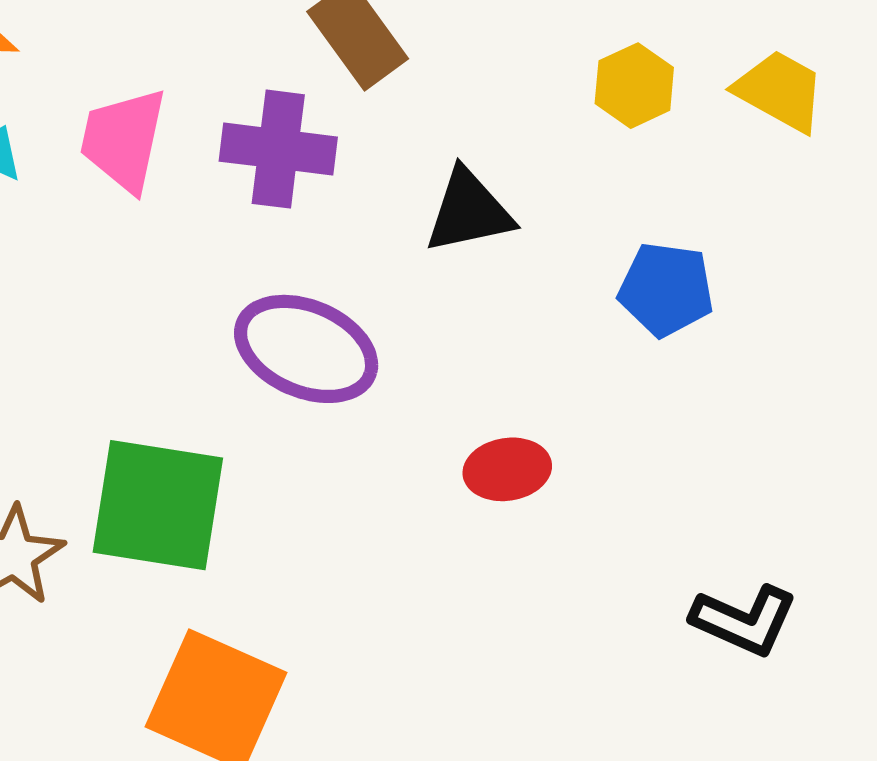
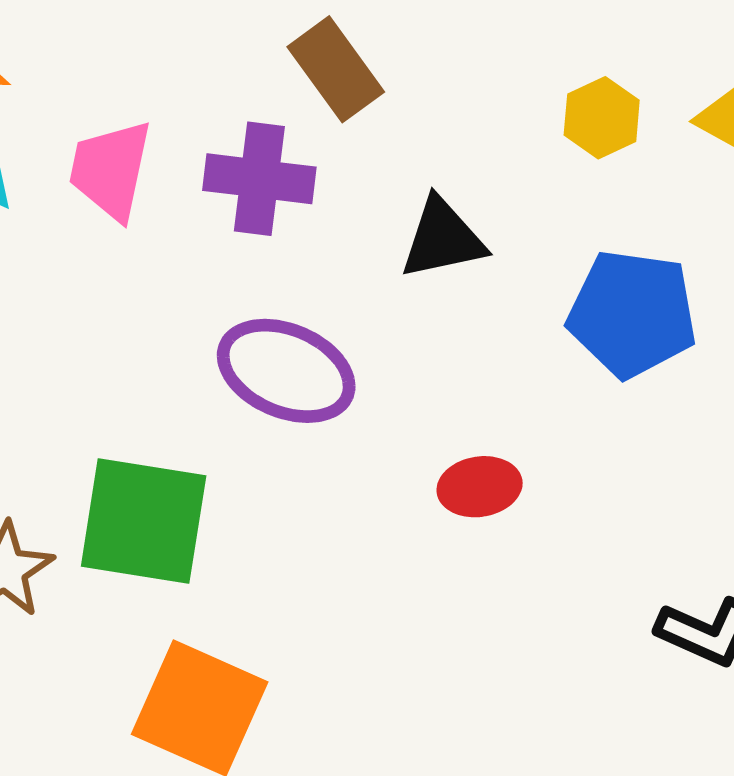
blue pentagon: (666, 289) -> (632, 314), size x1.4

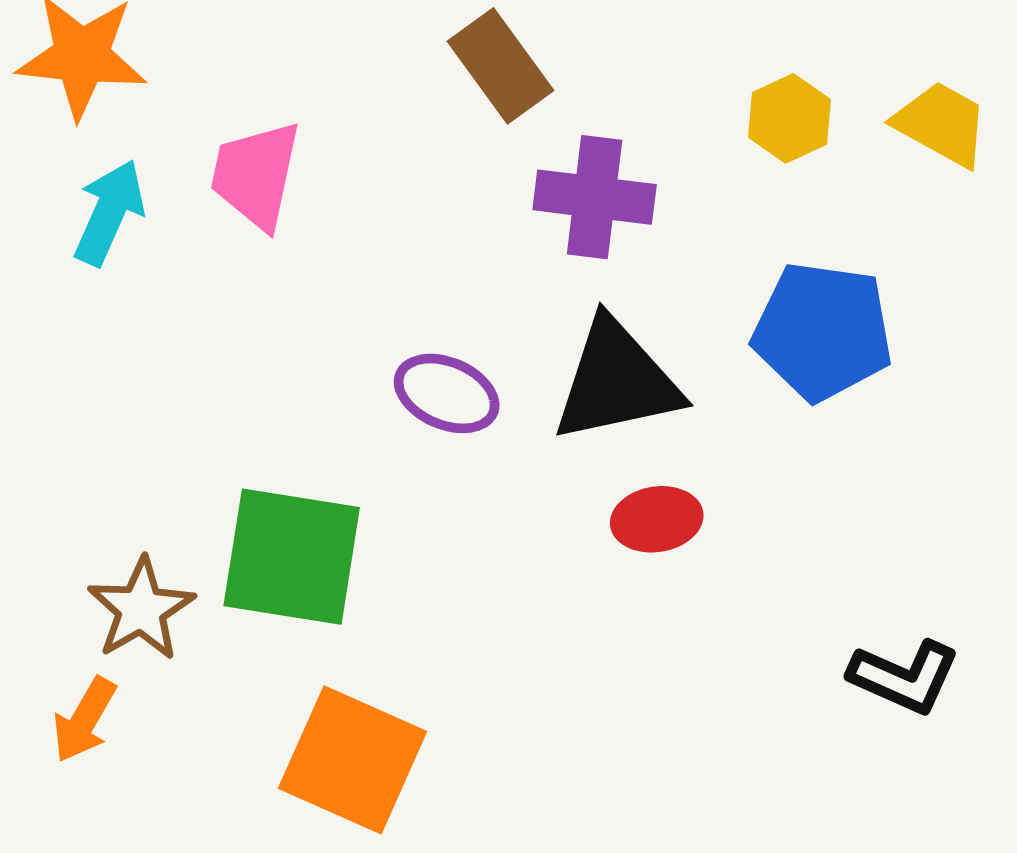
purple cross: (259, 179) -> (595, 197), moved
black triangle: (443, 239) -> (617, 381), moved, size x1.4
purple ellipse: (286, 371) -> (447, 393), size x0.7

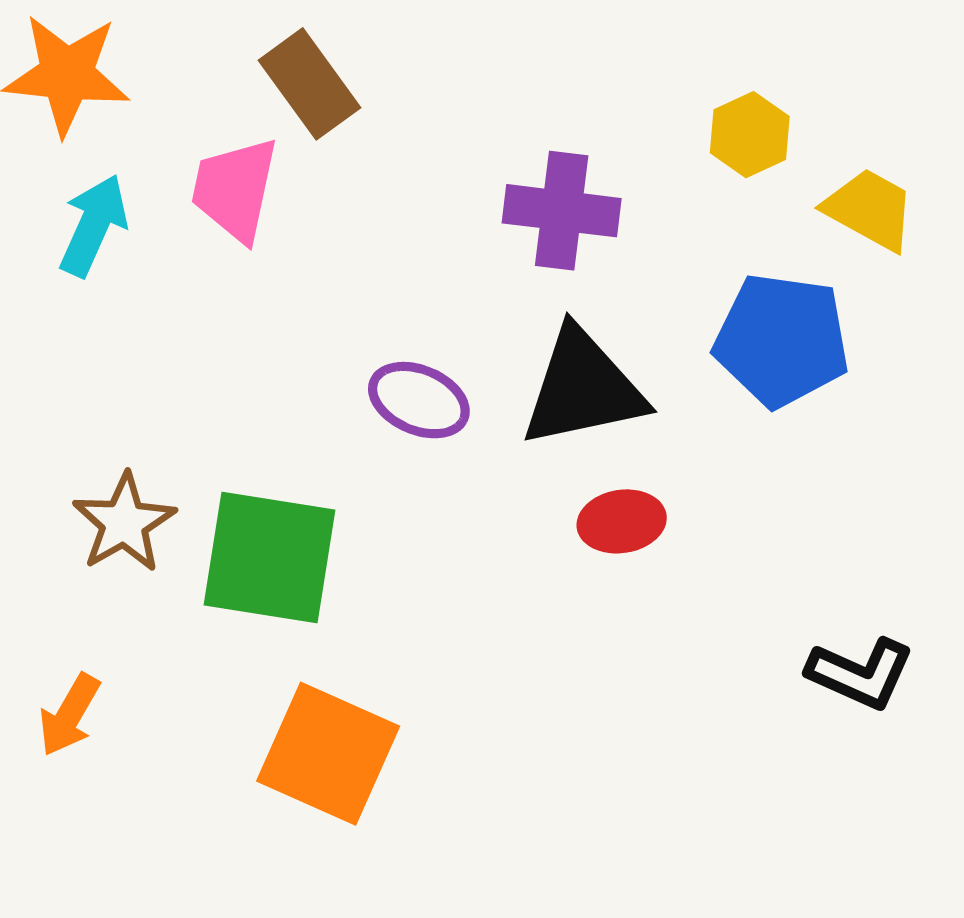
brown rectangle: (500, 66) -> (310, 84), moved
yellow trapezoid: (942, 124) -> (870, 209), moved
brown star: (141, 609) -> (124, 523), moved

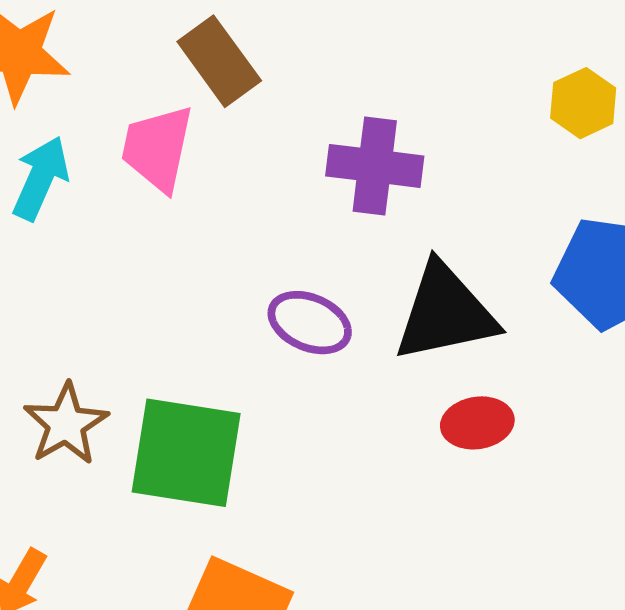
purple cross: (562, 211) -> (375, 166), moved

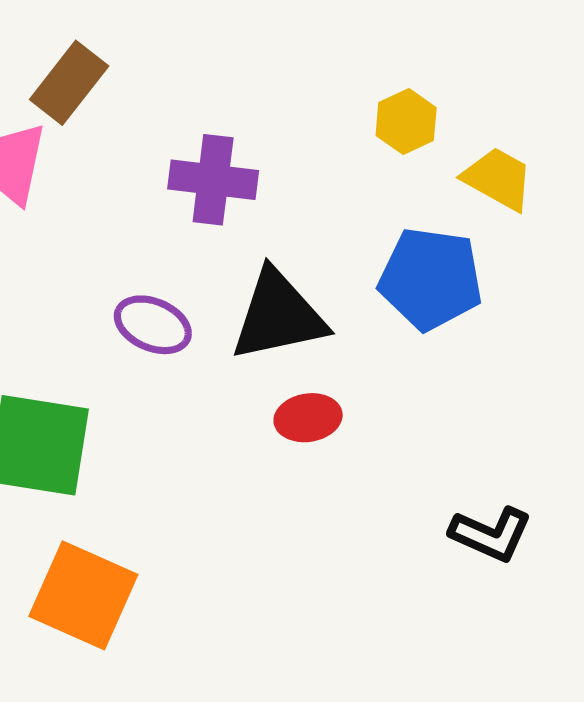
brown rectangle: (219, 61) -> (69, 83), turned 74

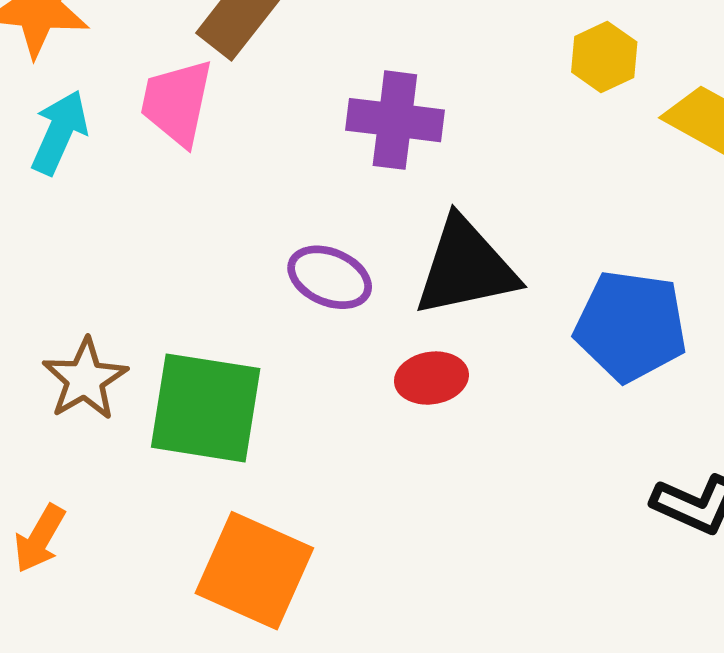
blue pentagon: (431, 279) -> (631, 326), moved
red ellipse: (308, 418) -> (431, 378), moved

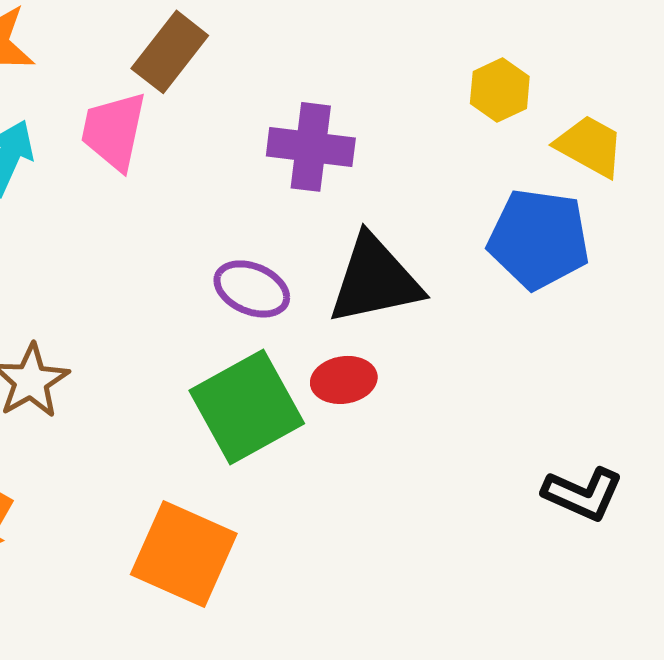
blue pentagon: (631, 326) -> (539, 239), moved
green square: (206, 408) -> (247, 407), moved, turned -38

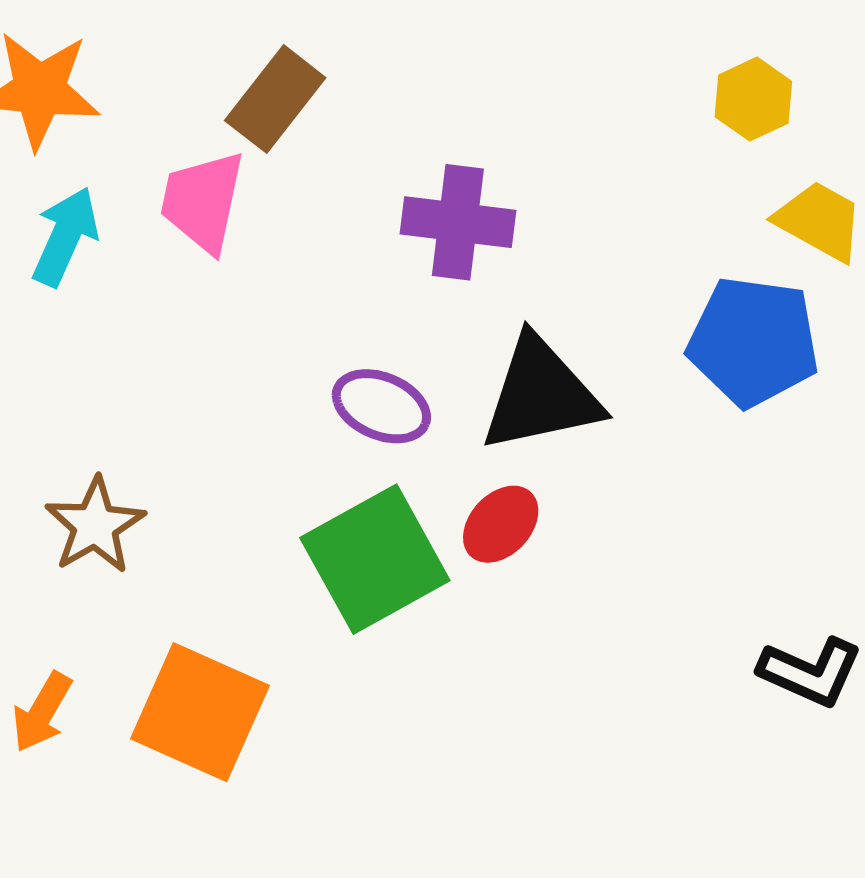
yellow hexagon: (500, 90) -> (753, 99), moved
red ellipse: (344, 380) -> (501, 524), turned -38
orange square: (184, 554) -> (200, 712), moved

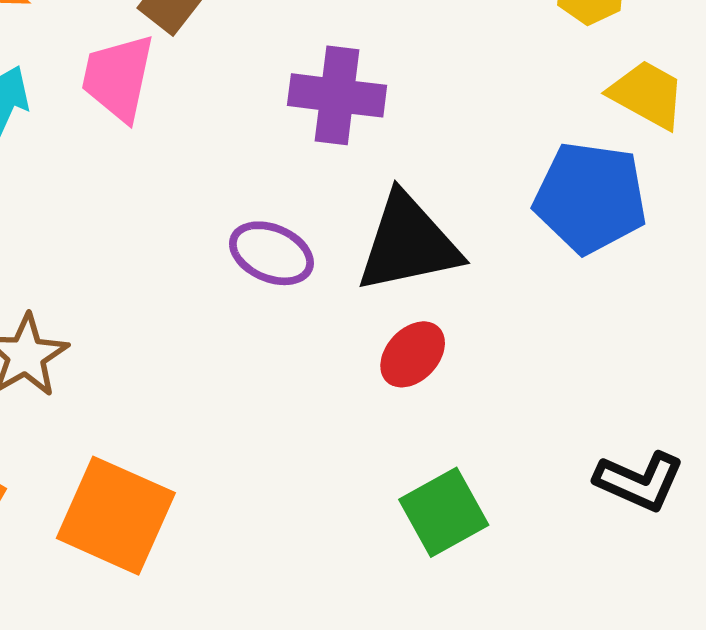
red ellipse: (501, 524) -> (413, 354), moved
green square: (375, 559) -> (444, 512), moved, size x0.7

